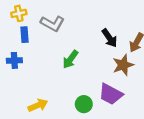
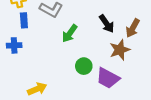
green arrow: (70, 59) -> (70, 33), moved
green circle: (84, 104) -> (84, 66), moved

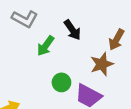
black arrow: (107, 24) -> (72, 30), moved

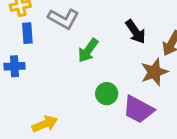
black arrow: (72, 30) -> (136, 32), moved

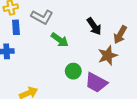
green arrow: (88, 50) -> (60, 40), turned -90

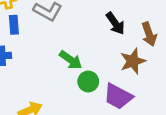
brown arrow: (120, 35) -> (149, 34), turned -48
green arrow: (60, 40) -> (71, 60), moved

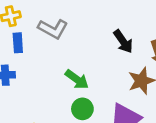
green circle: (88, 81) -> (82, 109), moved

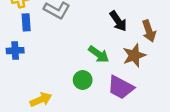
green arrow: (77, 79) -> (99, 54), moved

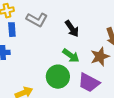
black arrow: (118, 21) -> (72, 29), moved
green circle: (83, 80) -> (58, 77), size x1.5

